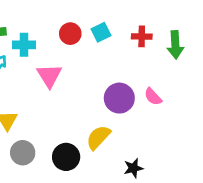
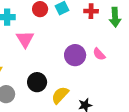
yellow semicircle: (98, 137) -> (60, 95), moved
black circle: (66, 157) -> (37, 82), moved

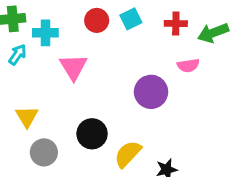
green arrow: (115, 17) -> (213, 33), turned 72
pink semicircle: (99, 54) -> (188, 65), moved, turned -56

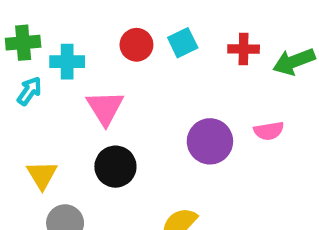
pink semicircle: (188, 65) -> (269, 131), moved
black circle: (92, 134) -> (115, 167), moved

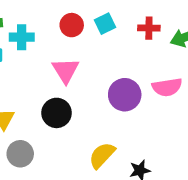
pink triangle: (105, 108) -> (66, 70), moved
pink semicircle: (269, 131) -> (167, 87), size x1.4

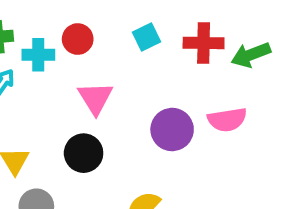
red circle: (72, 25) -> (78, 39), moved
red cross: (149, 28) -> (204, 43), size x1.4

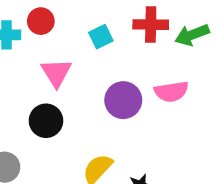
cyan square: (147, 37) -> (101, 37), moved

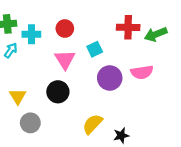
red circle: (41, 21) -> (65, 29), moved
cyan square: (101, 37) -> (95, 49), moved

